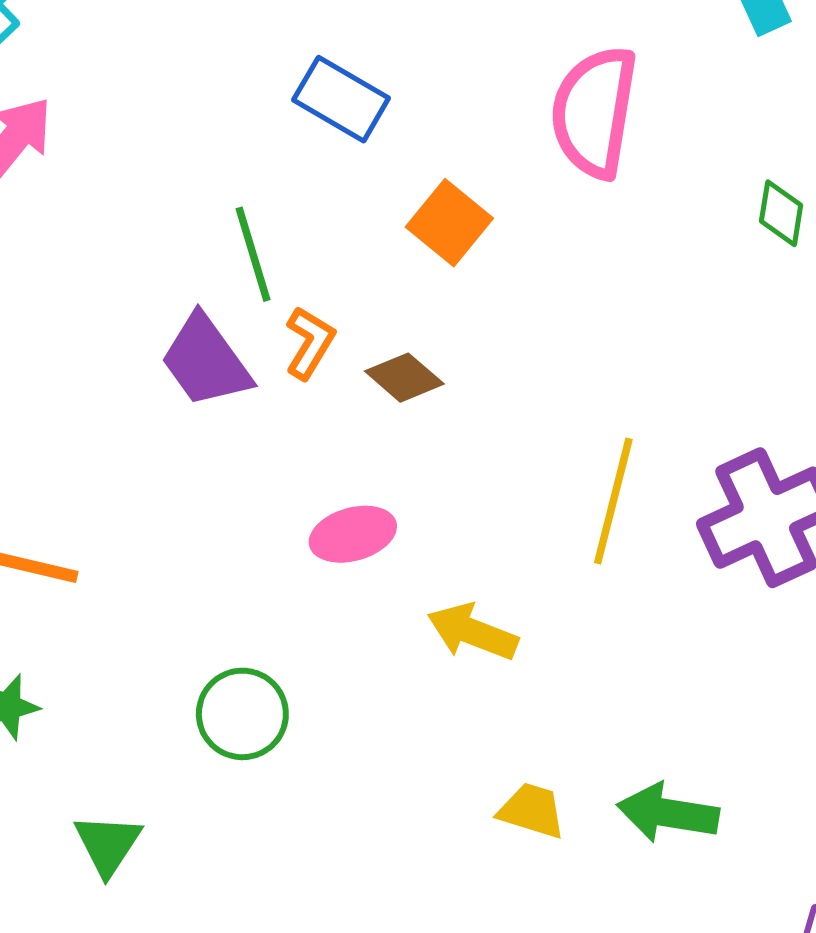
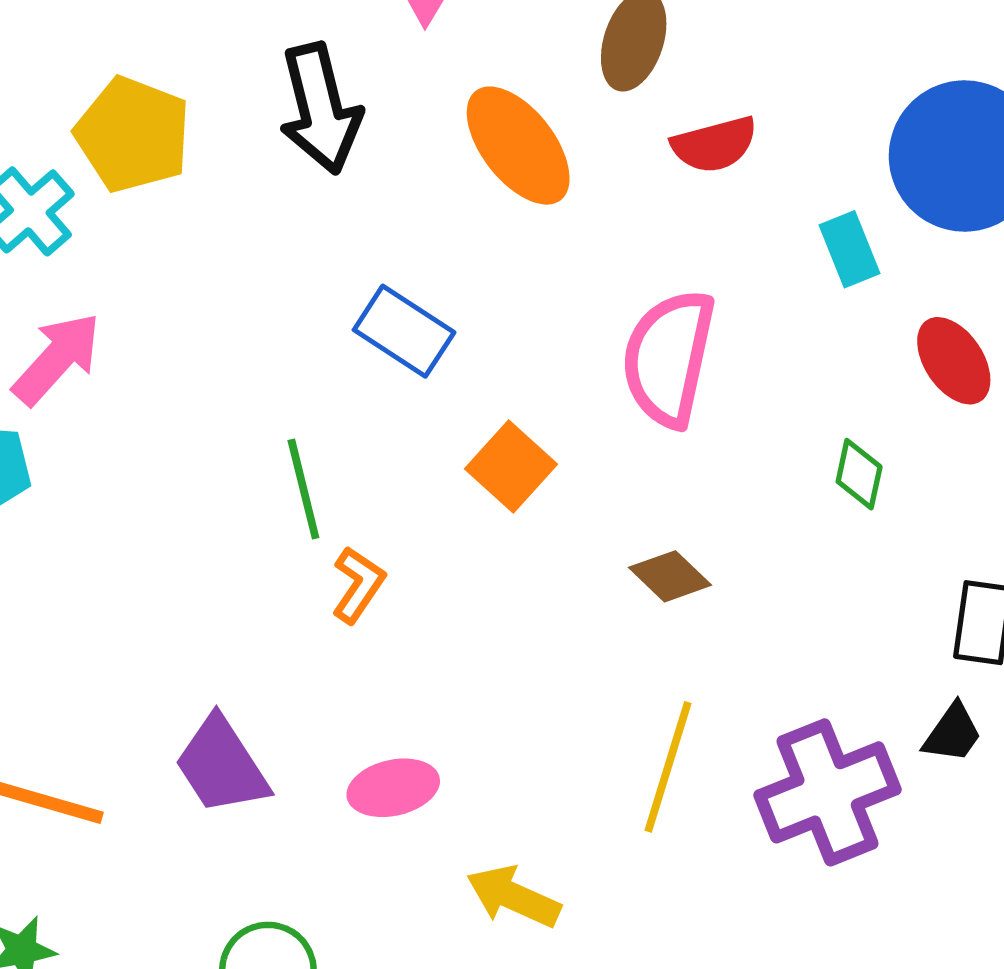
purple trapezoid: (206, 361) -> (222, 765), moved
brown diamond: (404, 378) -> (670, 576), moved

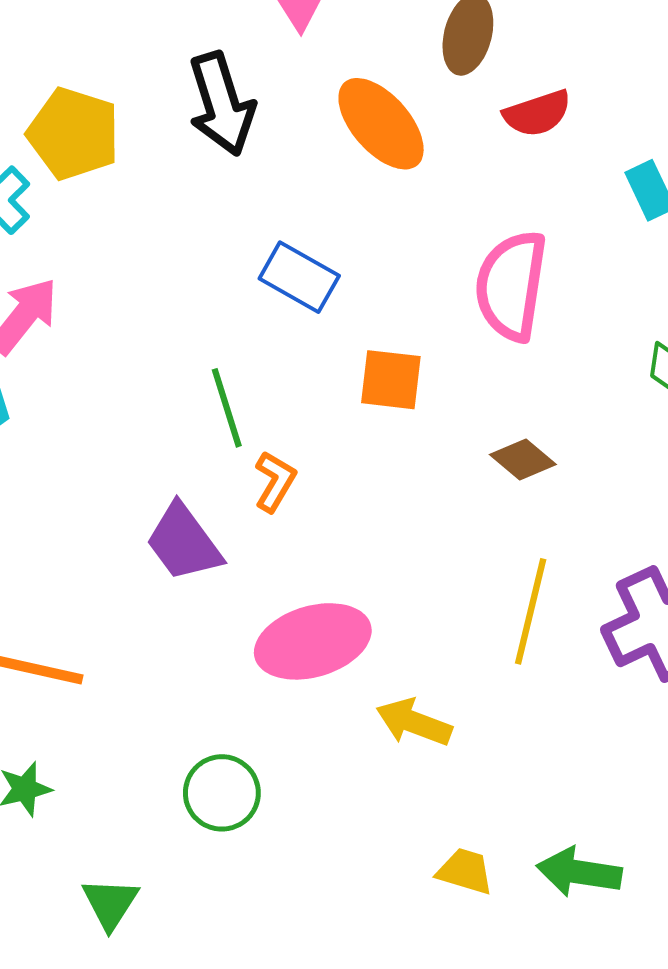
orange square: (511, 466) -> (391, 380), turned -32
purple trapezoid: (222, 765) -> (184, 542), moved
pink ellipse: (393, 788) -> (313, 641), size x1.6

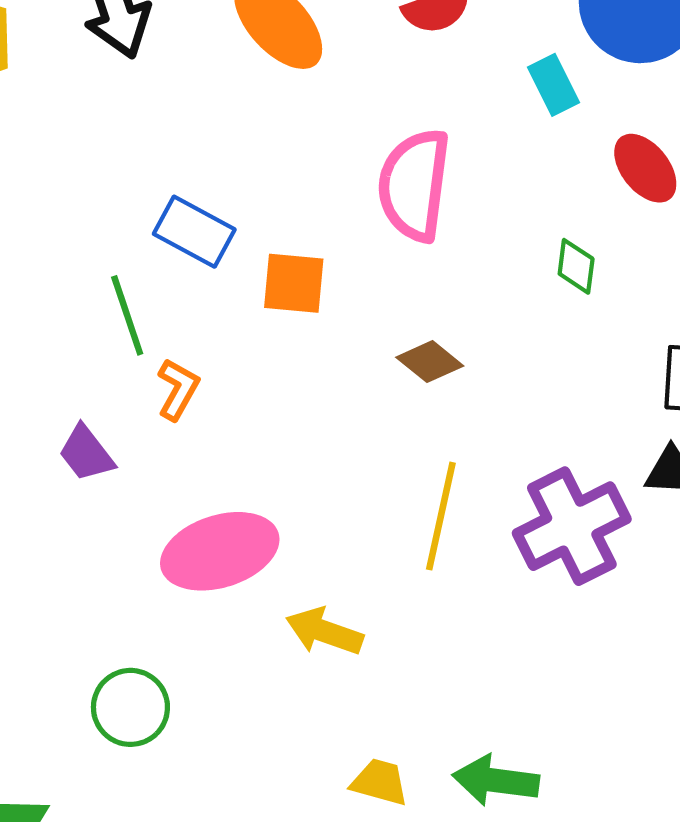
blue rectangle: (299, 277) -> (194, 232), moved
purple trapezoid: (184, 542) -> (86, 453), size x0.7

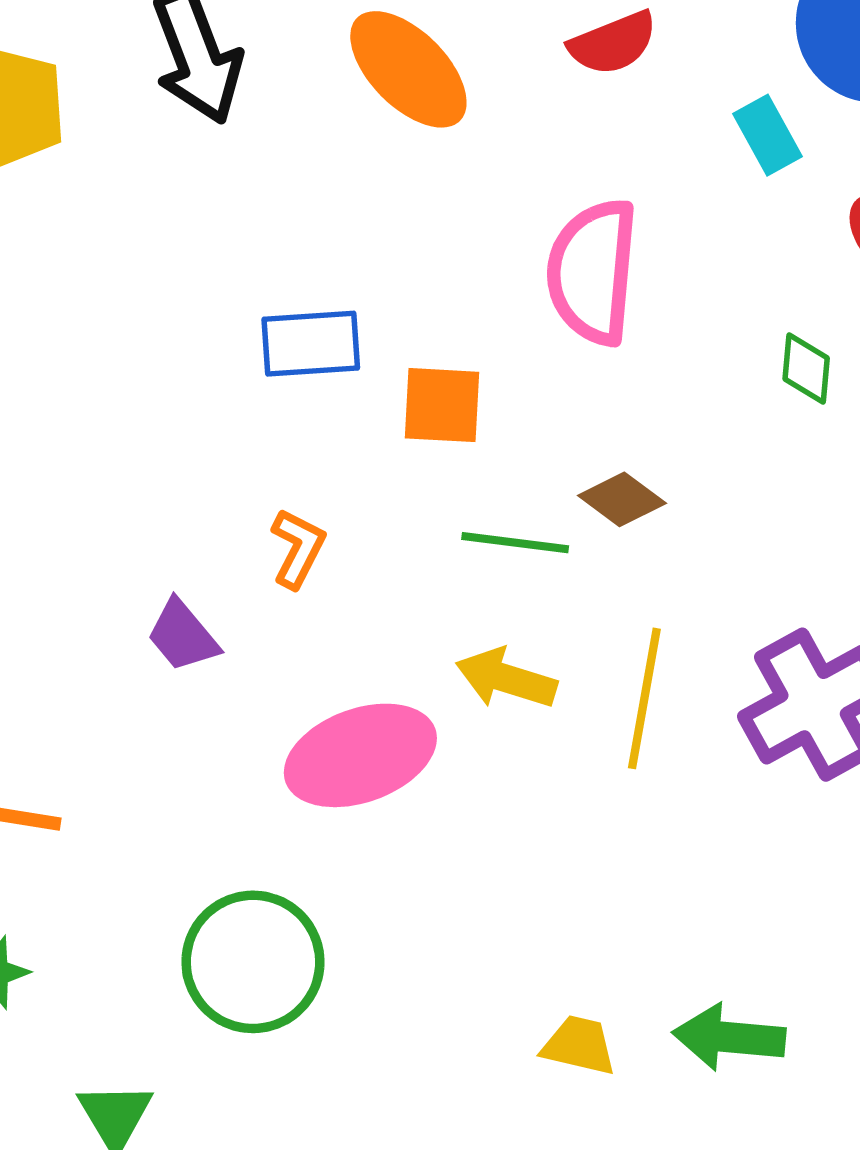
blue rectangle: (194, 232) -> (311, 344), turned -30
green line: (127, 315) -> (515, 543), moved, turned -62
yellow arrow: (324, 631) -> (506, 679), moved
green circle: (130, 707) -> (253, 962), size x1.4

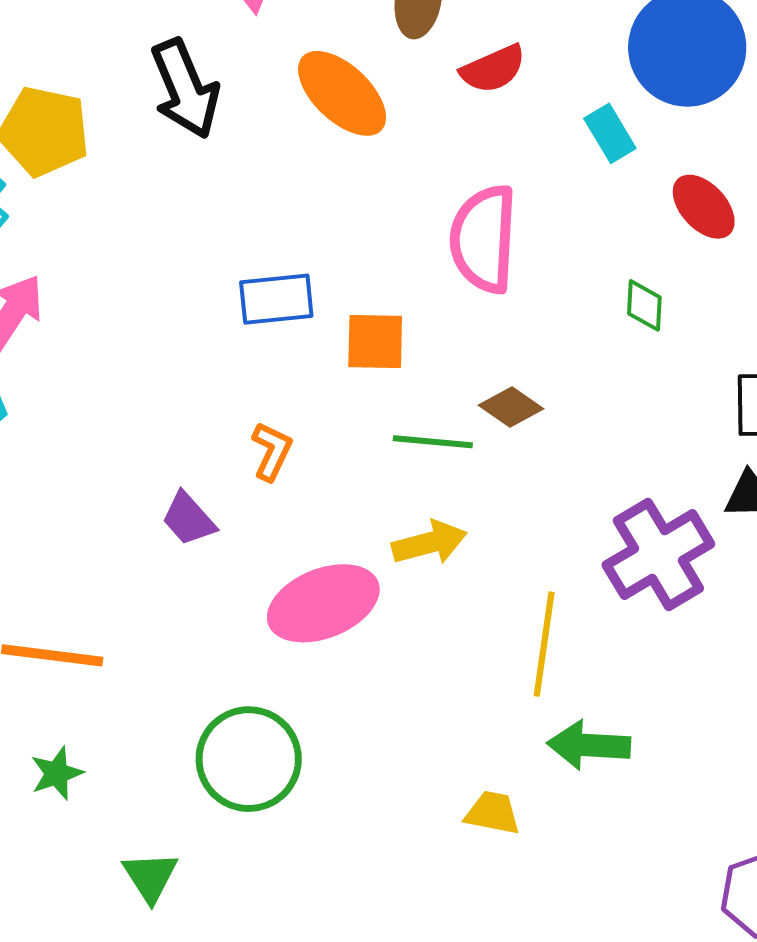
yellow arrow: (506, 679) -> (429, 543), turned 150
yellow line: (644, 698) -> (544, 644), moved
green arrow: (729, 1037) -> (589, 745), moved

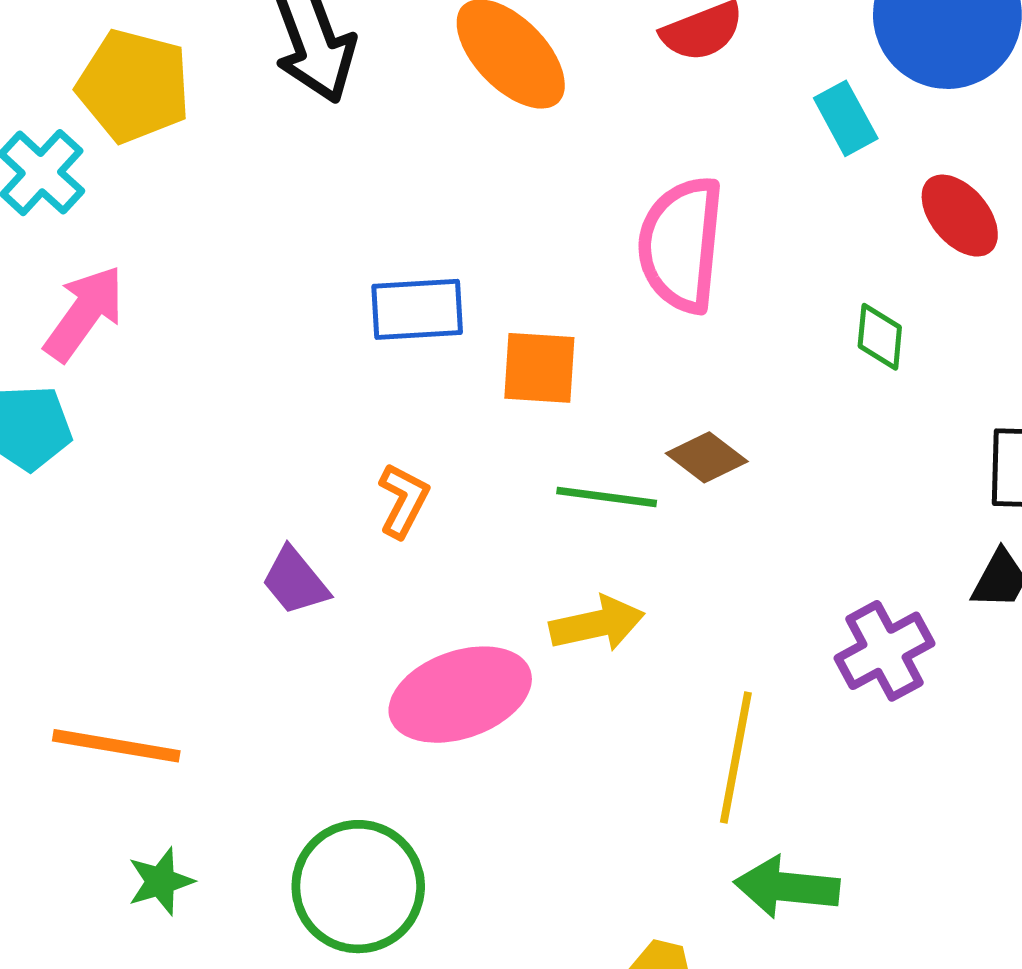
purple cross: (658, 554) -> (884, 651), size x0.7
green star: (57, 773) -> (161, 881), moved

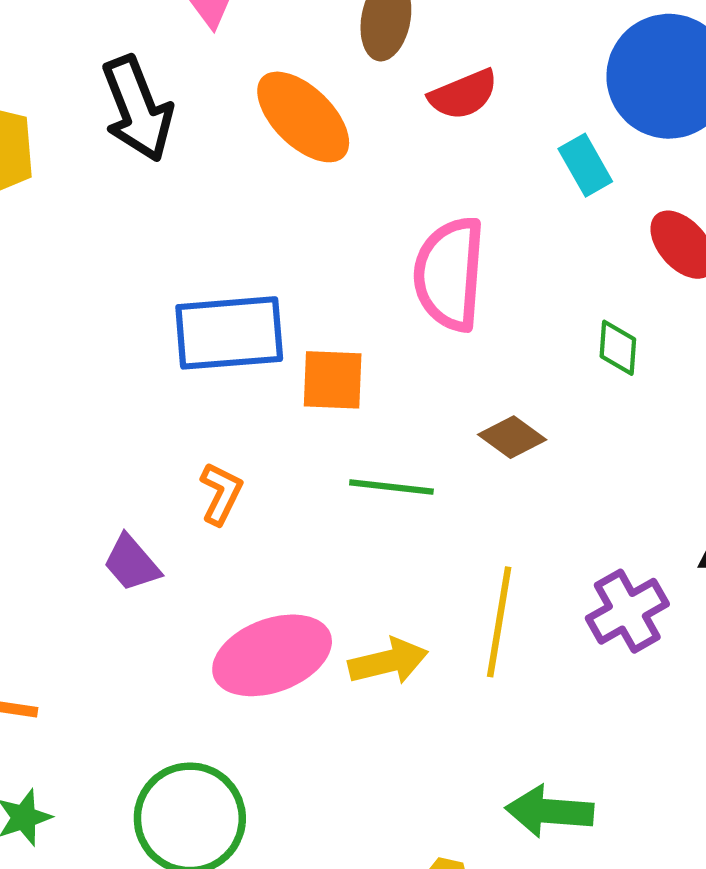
blue rectangle: (417, 309) -> (229, 333), size x1.4
brown diamond: (707, 457) -> (512, 437), moved
yellow arrow: (597, 624) -> (388, 661), moved
yellow line: (736, 758) -> (499, 622), moved

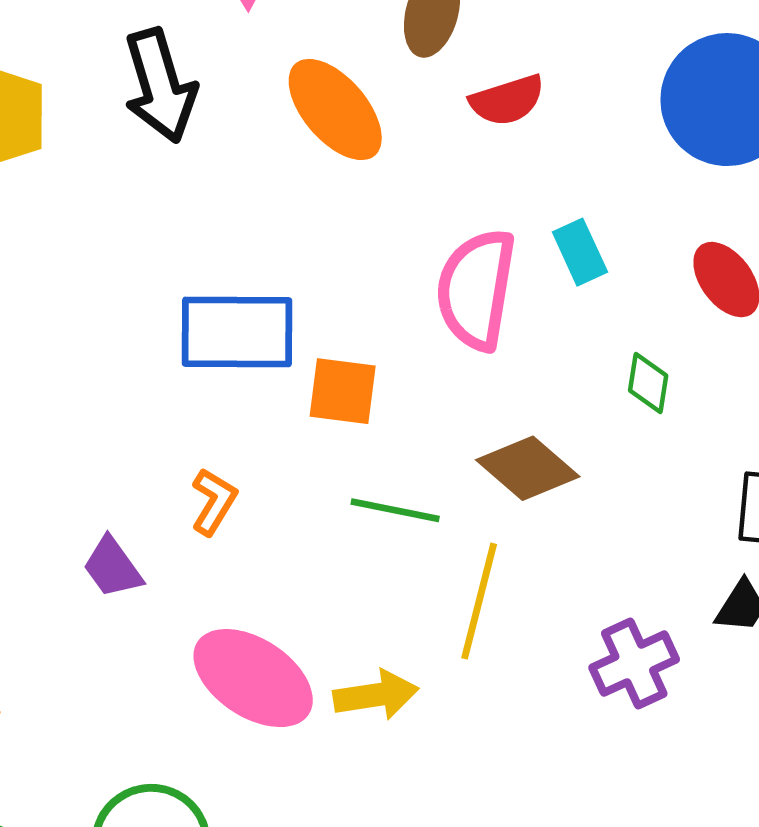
cyan rectangle: (585, 165) -> (580, 252), moved
brown diamond: (512, 437) -> (528, 468), size x1.4
yellow line: (499, 622) -> (479, 601), moved
pink ellipse: (272, 655) -> (253, 678), turned 49

